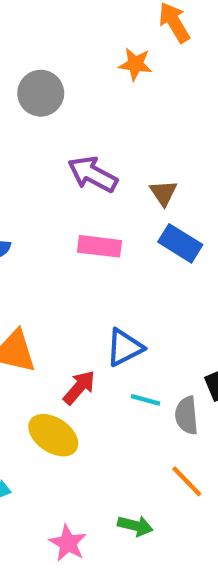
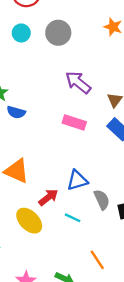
cyan line: (146, 400) -> (73, 218), moved
gray semicircle: (187, 415) -> (102, 200), moved, turned 150

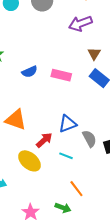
purple arrow: (78, 82) -> (80, 24), moved, turned -55
blue semicircle: (16, 112) -> (30, 72), moved, turned -35
orange line: (97, 260) -> (76, 189), moved

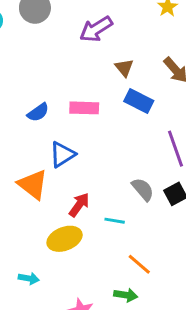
orange triangle: (16, 120) -> (33, 185), turned 30
blue triangle: (68, 124) -> (62, 154), moved
yellow ellipse: (30, 161) -> (65, 239), turned -50

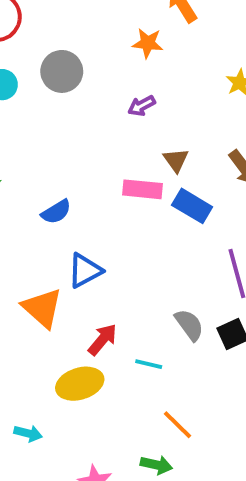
purple arrow: (96, 29) -> (142, 106), size x0.6
pink rectangle: (84, 108) -> (142, 189), moved

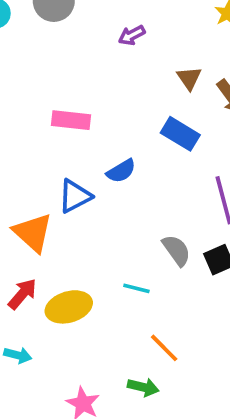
brown triangle: (176, 160) -> (189, 78), moved
pink rectangle: (142, 189) -> (71, 120), moved
blue semicircle: (56, 212) -> (121, 171), moved
red arrow: (103, 340) -> (22, 294), moved

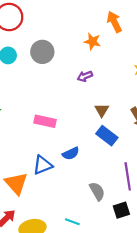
brown triangle: (189, 78) -> (102, 110), moved
gray semicircle: (176, 250) -> (97, 191), moved

